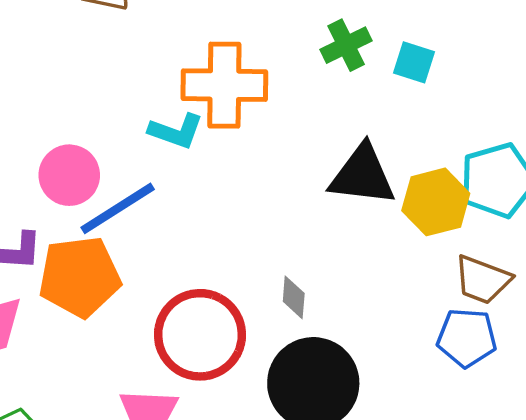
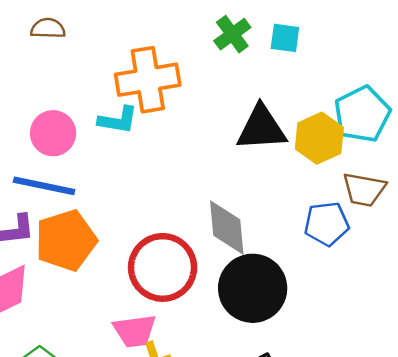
pink circle: (69, 175) -> (53, 133), moved
blue line: (118, 208) -> (44, 186), moved, turned 54
gray diamond: (294, 297) -> (227, 227), size x1.8
blue pentagon: (467, 338) -> (327, 224), moved

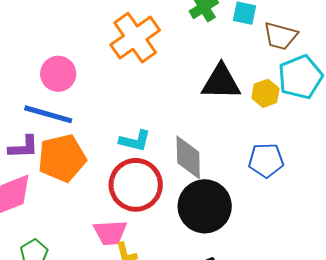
orange cross: (148, 80) -> (135, 38), turned -30
cyan L-shape: (118, 120) -> (135, 141), moved
yellow hexagon: (319, 138) -> (265, 93), size x0.7
brown trapezoid: (364, 190) -> (280, 36), moved

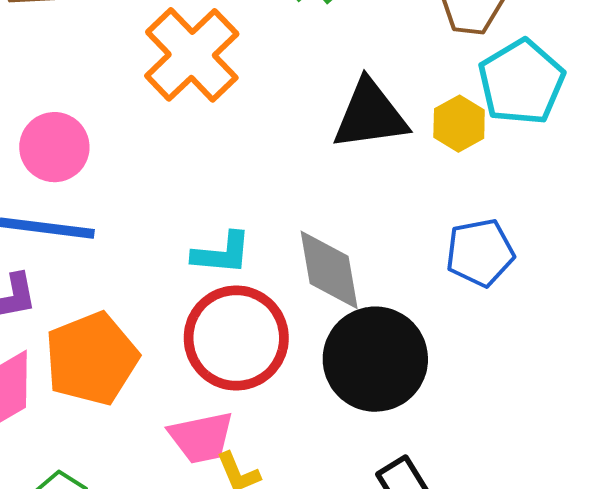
orange pentagon: (62, 158) -> (92, 359), moved

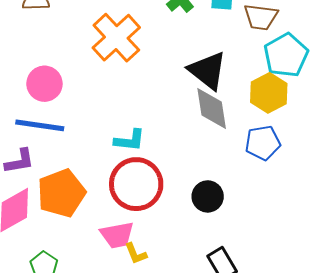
black triangle: (370, 115) -> (208, 71), turned 45
yellow hexagon: (459, 124) -> (269, 93), moved, size x1.4
gray diamond: (329, 270) -> (212, 109), moved
black circle: (375, 359) -> (208, 196), size x0.6

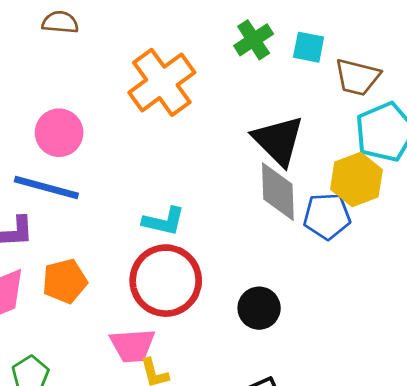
blue pentagon: (263, 143) -> (327, 216), moved
orange pentagon: (61, 193) -> (65, 281), size x0.7

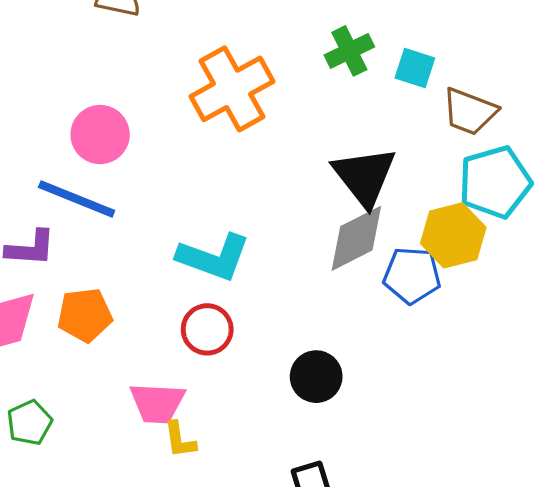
gray diamond: (278, 192) -> (356, 238), turned 58
cyan L-shape: (164, 221) -> (214, 257), size x1.4
red circle: (166, 281) -> (207, 329), size x0.6

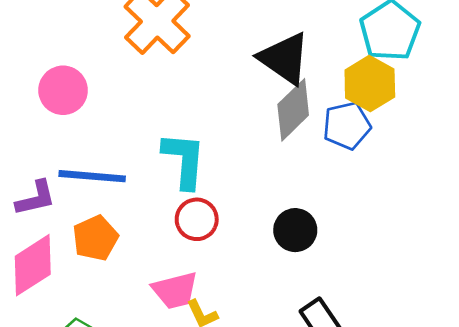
blue line: (77, 199) -> (92, 176), moved
cyan L-shape: (214, 257) -> (184, 160), turned -88

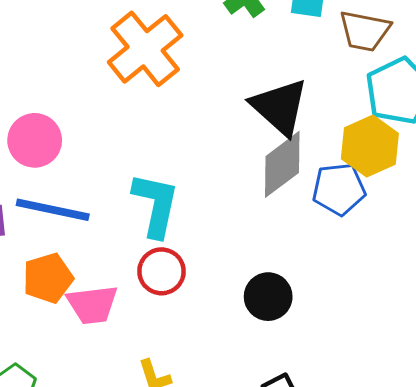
pink circle: (63, 90) -> (35, 140), moved
pink trapezoid: (175, 290) -> (92, 305), moved

